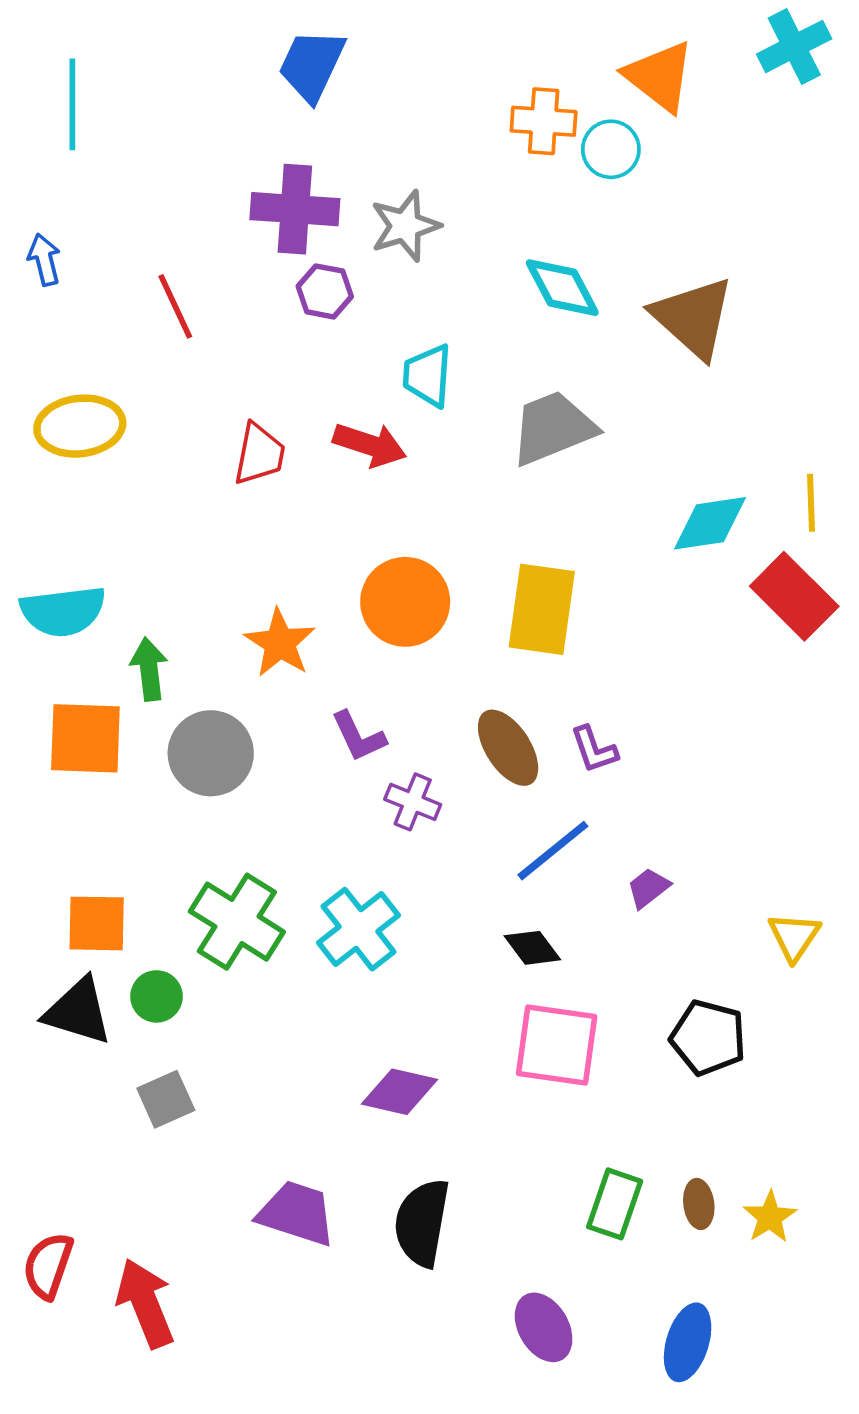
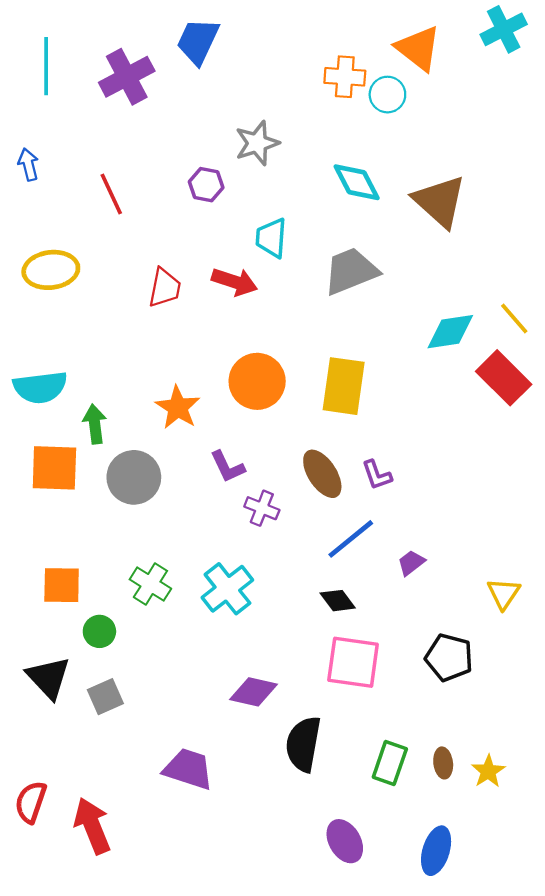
purple cross: (295, 209) -> (127, 77), moved, turned -32
yellow line: (811, 503) -> (514, 319), turned -39
green cross: (237, 922) -> (150, 584), size x0.7
black triangle: (78, 1011) -> (48, 678), moved, turned 30
black semicircle: (422, 1223) -> (303, 744), moved

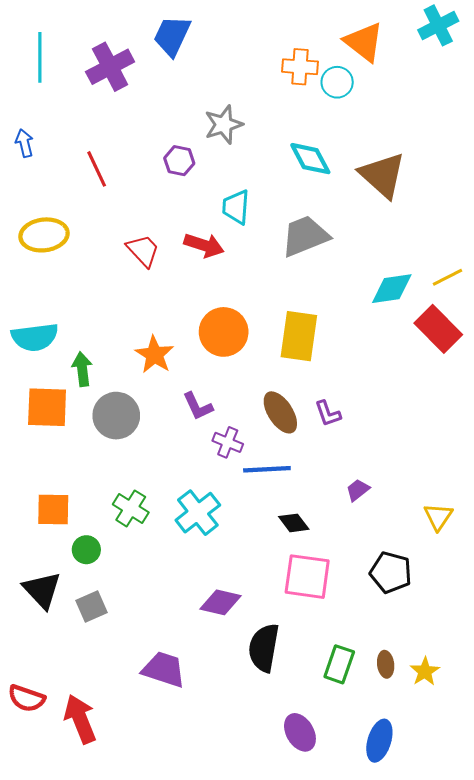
red trapezoid: (165, 288) -> (143, 250), turned -54
yellow line: (514, 319) -> (448, 277), turned -76
blue line: (351, 539) -> (267, 469), moved, turned 36
red semicircle: (31, 802) -> (26, 698), turned -90

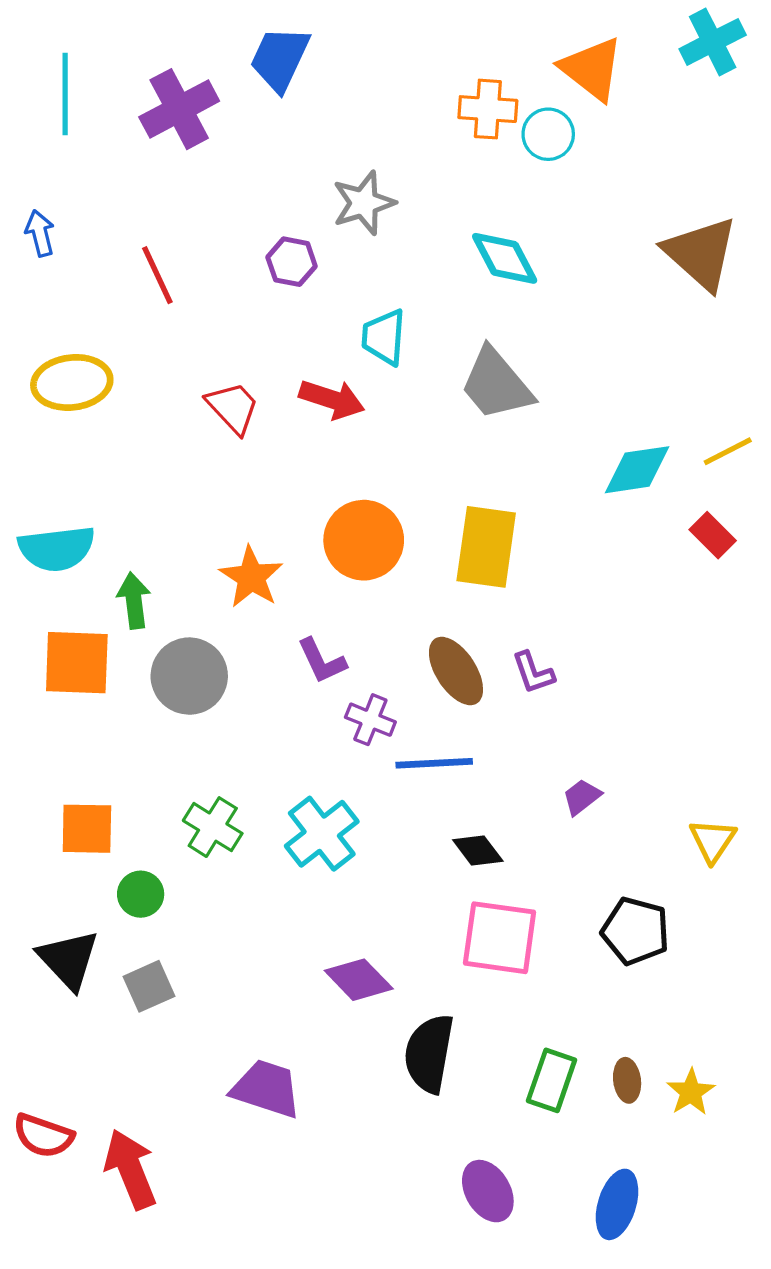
brown triangle: (383, 175) -> (701, 253), moved
gray trapezoid: (305, 236) -> (496, 384), turned -108
red rectangle: (438, 329) -> (713, 535), size x0.6
purple diamond: (220, 602) -> (359, 980), turned 33

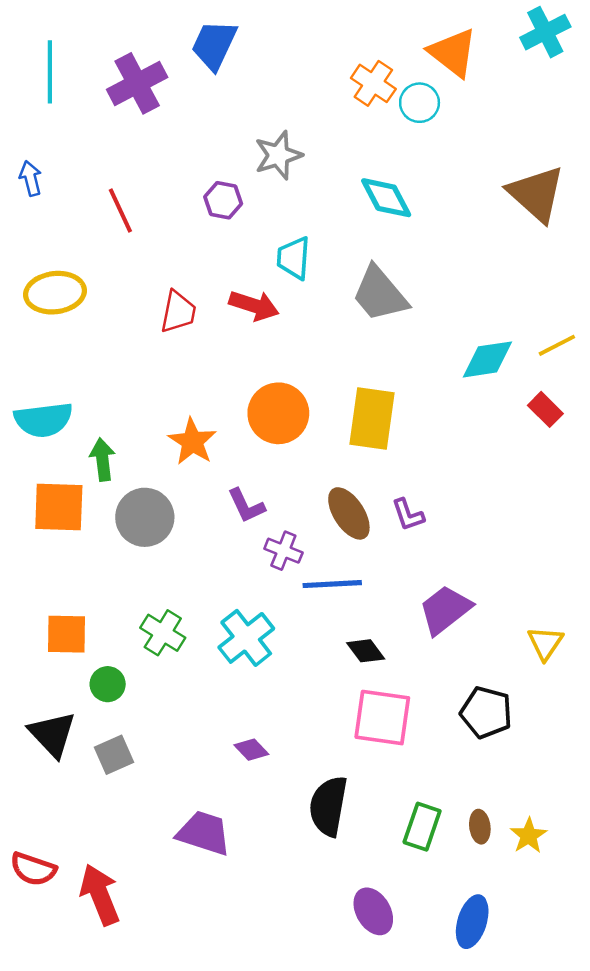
orange cross: (488, 109) -> (373, 83), turned 30
red trapezoid: (233, 408) -> (178, 312), turned 54
purple trapezoid: (582, 797) -> (445, 610), size x1.8
purple diamond: (359, 980) -> (251, 750), moved, size x0.7

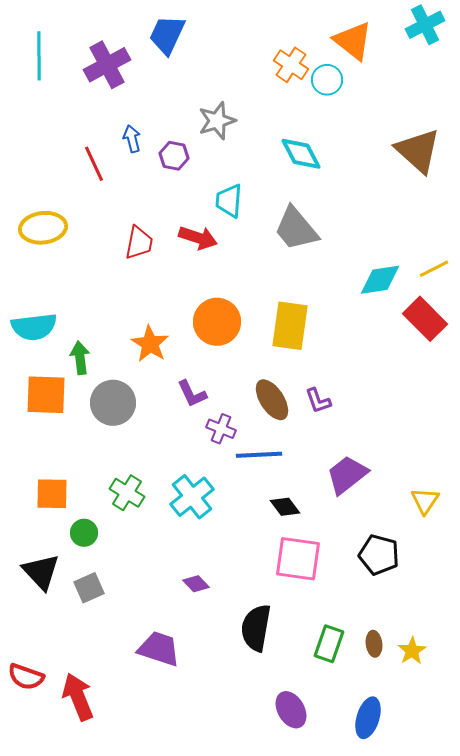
blue arrow: (31, 178) -> (132, 139), moved
red rectangle: (545, 409) -> (425, 319), size x1.6

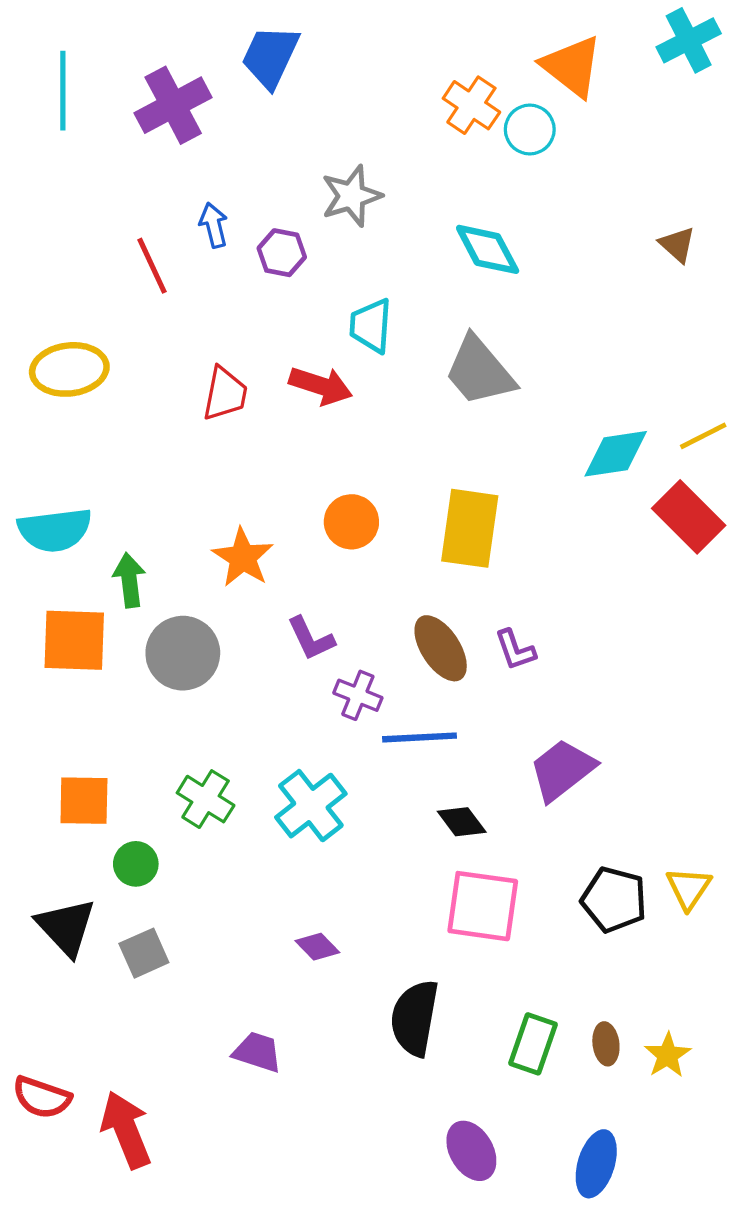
brown triangle: (418, 151) -> (677, 245), size x0.5
orange circle: (217, 322) -> (351, 522), size x0.7
yellow triangle: (425, 501) -> (689, 888), moved
purple trapezoid: (159, 649) -> (257, 1052), size x0.7

